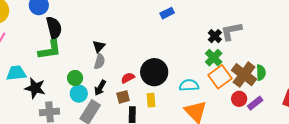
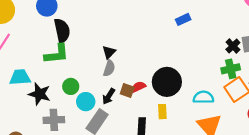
green cross: (214, 58) -> (231, 69), turned 30
green circle: (75, 78) -> (71, 86), moved
brown square: (123, 97) -> (127, 91), moved, turned 32

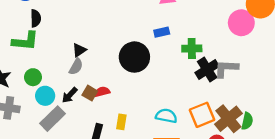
black semicircle: (62, 31) -> (36, 18), size x0.7
black cross: (233, 46) -> (207, 70), size x1.5
green cross: (231, 69) -> (192, 48), moved
black circle: (167, 82) -> (134, 57), moved

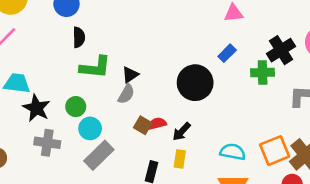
blue rectangle: (162, 32) -> (227, 53), turned -32
green L-shape: (25, 41) -> (95, 67), moved
black cross: (207, 70) -> (281, 50), moved
black arrow: (70, 95) -> (182, 132), moved

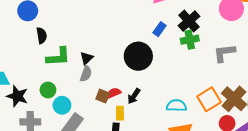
black cross: (281, 50) -> (189, 21), moved
yellow rectangle: (180, 159) -> (120, 113), moved

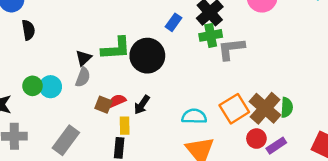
gray L-shape: (224, 53) -> (231, 49), moved
green L-shape: (58, 57) -> (116, 48), moved
green circle: (48, 90) -> (33, 86), moved
cyan circle: (62, 105) -> (51, 87), moved

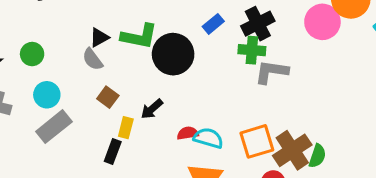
gray semicircle: (83, 77) -> (93, 59), turned 108
cyan circle: (51, 87) -> (47, 95), moved
red semicircle: (117, 101) -> (188, 133), moved

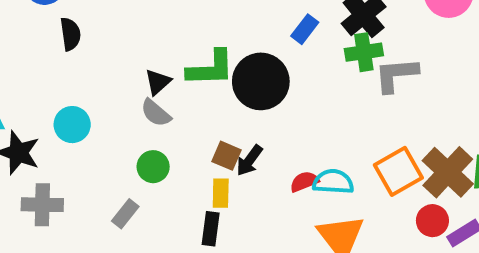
green circle: (32, 54) -> (153, 167), moved
cyan circle: (47, 95) -> (72, 125), moved
brown square: (108, 97) -> (226, 156), moved
gray rectangle: (54, 127) -> (125, 214), size x0.6

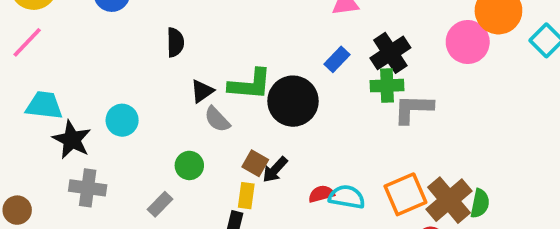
black semicircle: (70, 34) -> (175, 42), moved
gray semicircle: (156, 113) -> (217, 119), moved

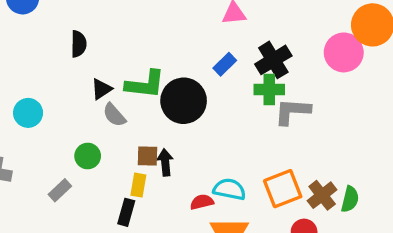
brown square: (255, 163) -> (147, 156), turned -30
black arrow: (275, 170) -> (165, 162), turned 130
red semicircle: (321, 194) -> (202, 202), moved
brown cross: (449, 200) -> (322, 195), size x0.7

